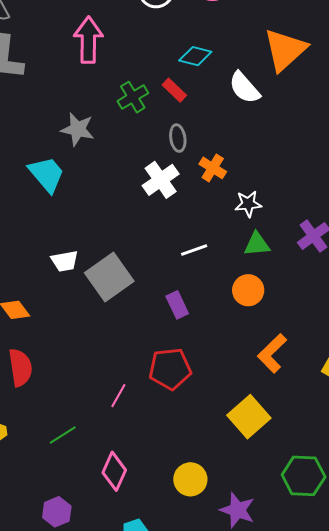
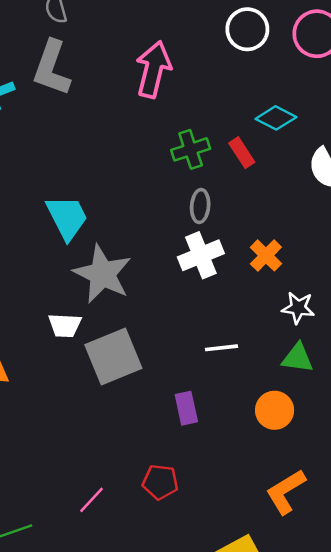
gray star: (78, 129) -> (102, 274), moved, size x1.4
gray ellipse: (178, 138) -> (200, 206), moved
red pentagon: (170, 369) -> (160, 482), size x0.7

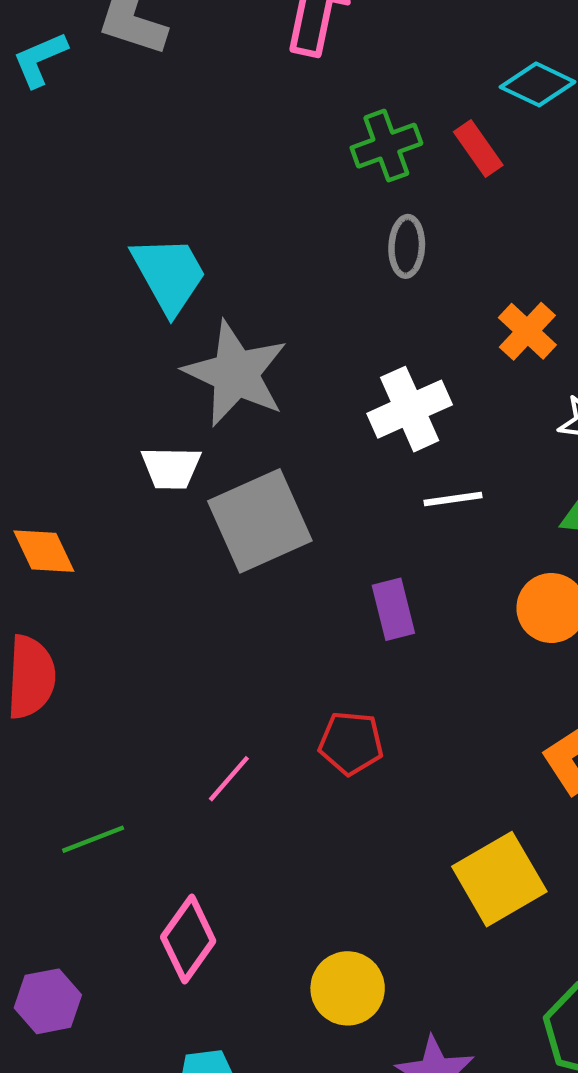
white cross: (201, 255) -> (410, 409), moved

